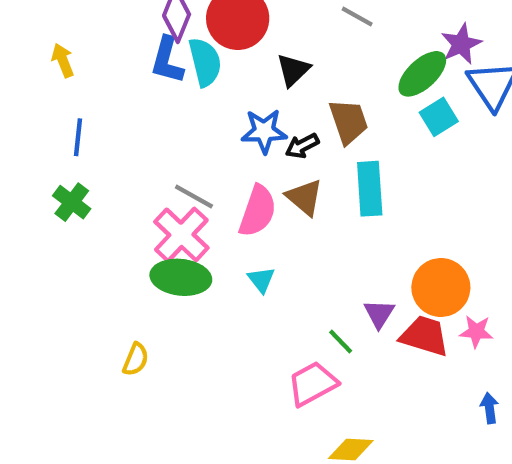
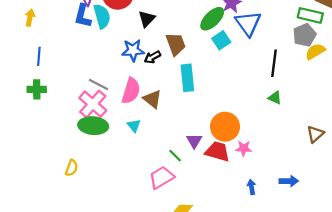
yellow arrow: (63, 60) -> (30, 18), turned 35
brown triangle: (304, 197) -> (152, 99), moved
green cross: (72, 202) -> (37, 89), turned -36

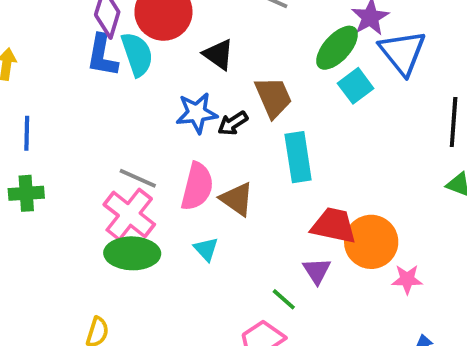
black triangle: (147, 19) -> (218, 54), turned -36
red trapezoid: (218, 151) -> (334, 226), moved

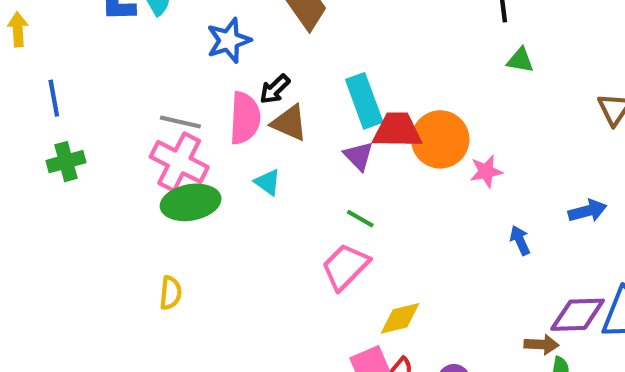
black arrow: (233, 123) -> (275, 89), moved
cyan rectangle: (298, 157) -> (364, 101), moved
purple triangle: (317, 271) -> (359, 156), moved

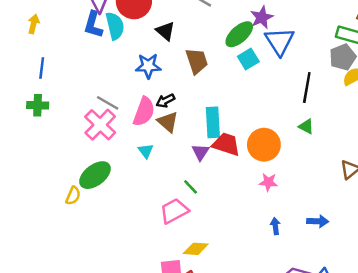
orange circle: (440, 139) -> (264, 145), moved
green ellipse: (191, 202) -> (95, 175), moved, turned -44

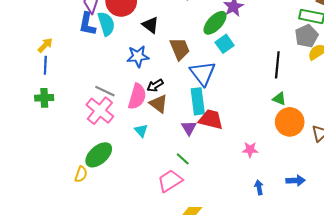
yellow arrow: (33, 24) -> (45, 45), moved, turned 35
blue triangle: (280, 41) -> (203, 73), moved
orange circle: (264, 145) -> (290, 122), moved

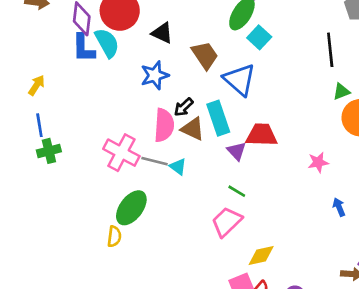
blue line: (45, 65) -> (39, 125), moved
gray line: (105, 91) -> (155, 161), moved
green triangle: (279, 99) -> (341, 92), turned -32
cyan rectangle: (198, 101) -> (218, 118), moved

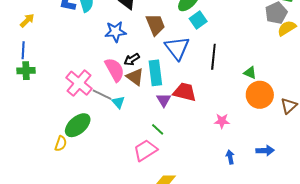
black line: (330, 50) -> (213, 57), moved
green triangle: (341, 92) -> (250, 73), turned 32
pink semicircle: (164, 125) -> (115, 70), turned -45

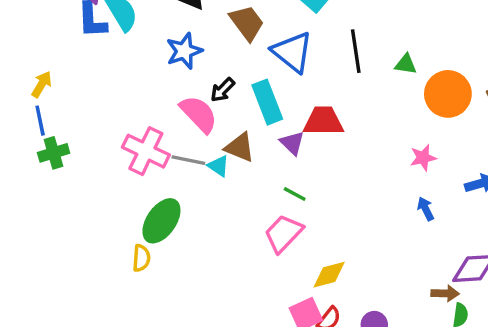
yellow arrow: (27, 20) -> (42, 84), moved
green triangle: (250, 73) -> (406, 64), moved
brown triangle: (135, 77) -> (240, 147), moved
pink star: (222, 121) -> (423, 158), moved

